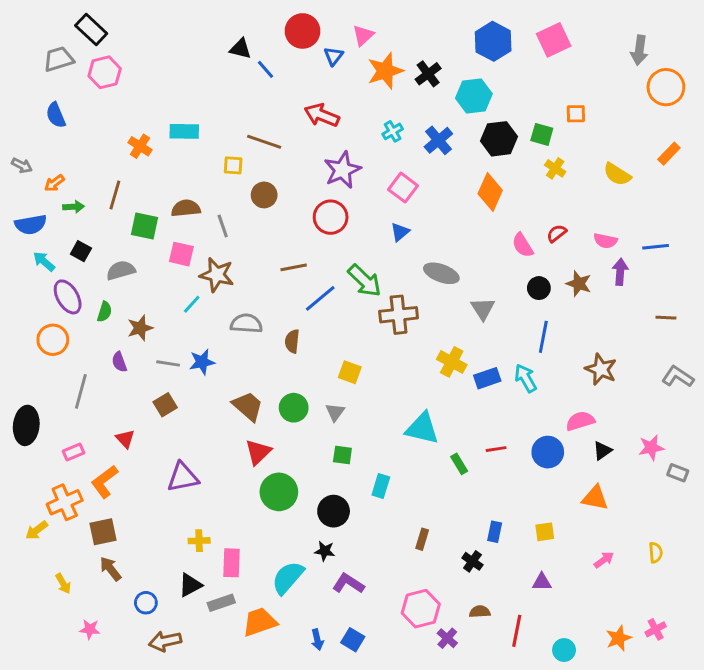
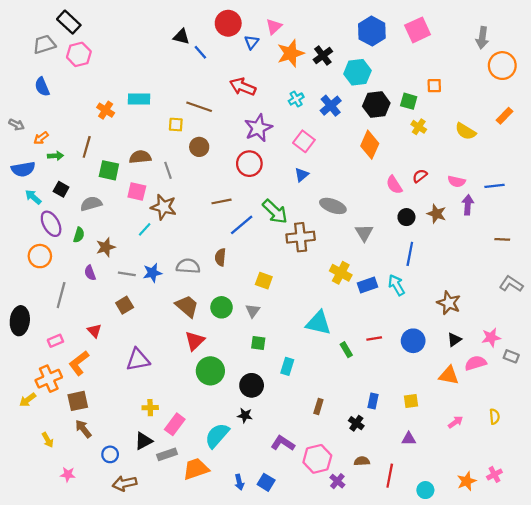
gray semicircle: (246, 324) -> (188, 266), moved
brown star: (601, 369) -> (449, 303), moved
pink semicircle: (580, 421) -> (476, 363), moved
pink rectangle: (232, 563) -> (175, 424), turned 35
purple L-shape: (348, 584) -> (283, 443), moved

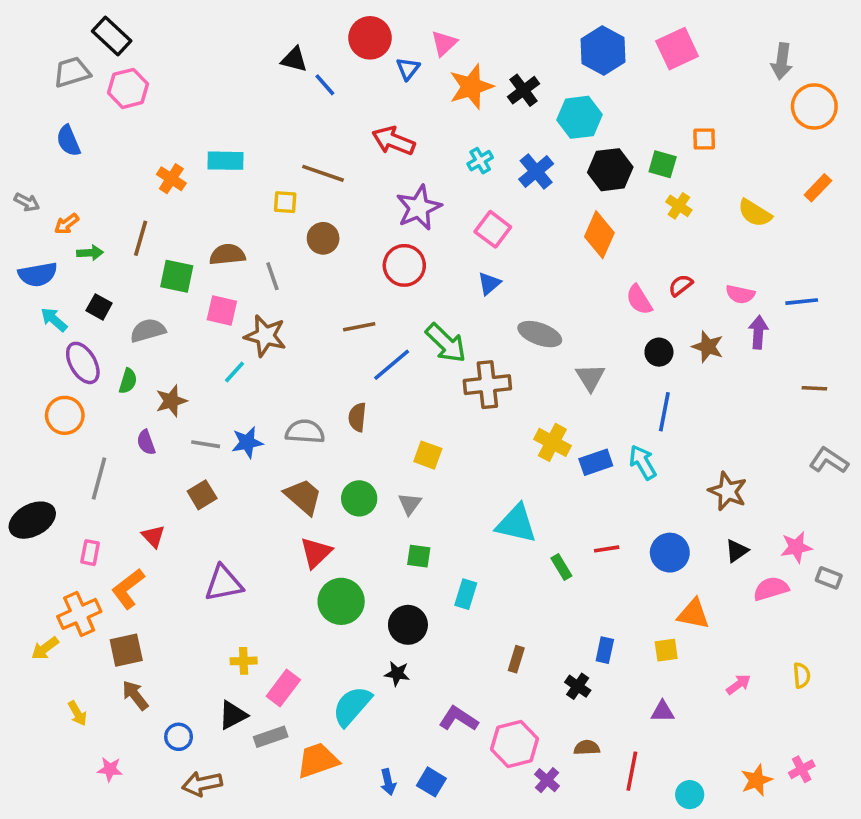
black ellipse: (20, 321) -> (32, 520), turned 56
pink rectangle: (55, 341) -> (90, 553), turned -56
orange triangle: (449, 375) -> (693, 614), moved

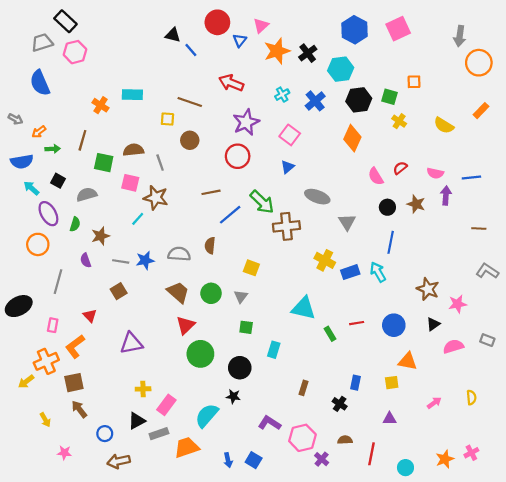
blue semicircle: (68, 141) -> (40, 83), size x1.4
pink star: (796, 547) -> (458, 304), moved

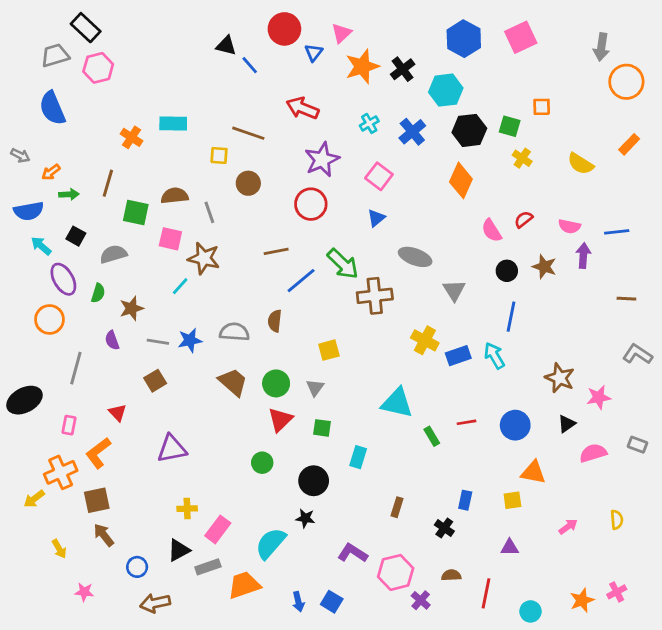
yellow square: (251, 268) -> (329, 350), turned -35
red triangle: (186, 325) -> (280, 420), moved
green circle: (200, 354) -> (262, 463), size x0.6

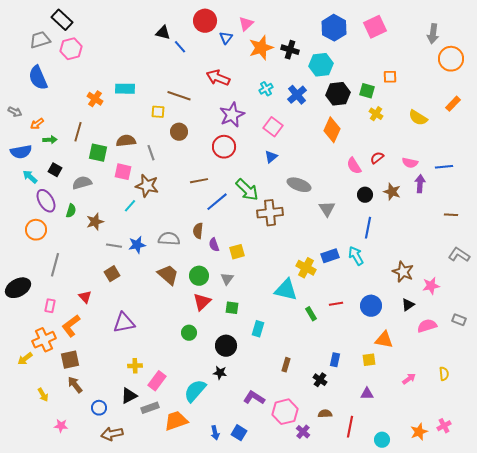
black cross: (403, 69) -> (290, 50), turned -36
purple semicircle: (112, 340) -> (214, 245), moved
yellow cross: (425, 340) -> (306, 268), moved

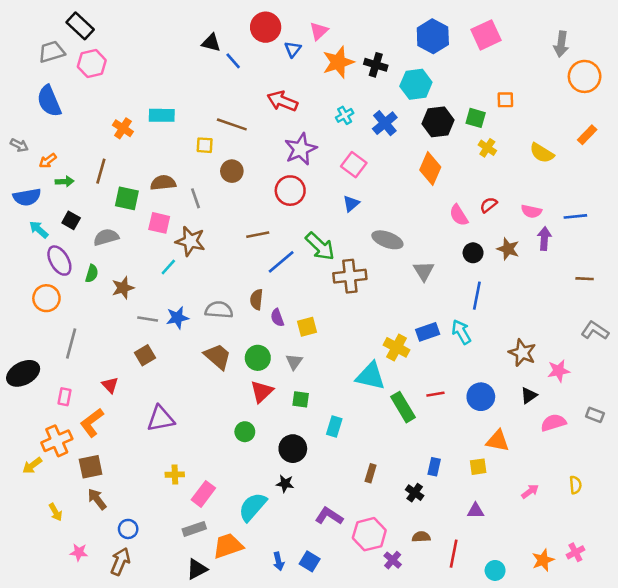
green rectangle: (311, 314) -> (403, 407), size x1.6
black triangle: (129, 396) -> (197, 569), moved
brown arrow: (112, 434) -> (120, 561), moved, turned 125

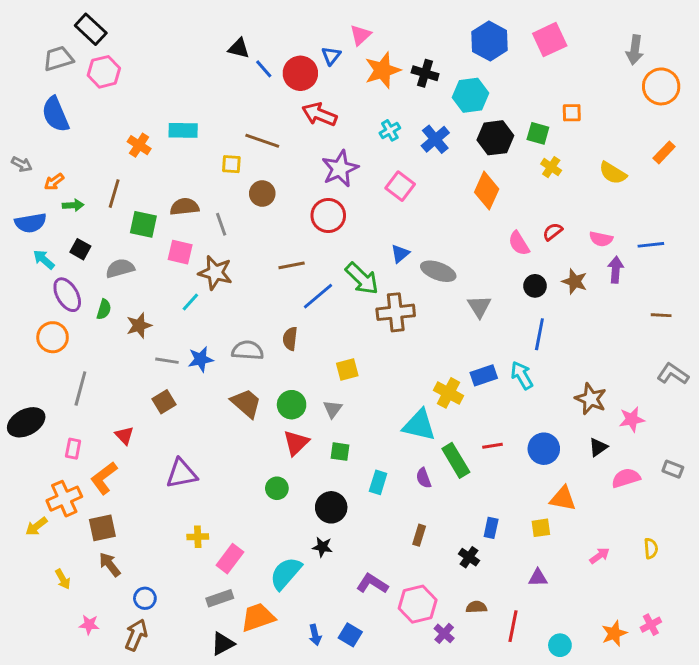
red circle: (266, 27) -> (300, 73), moved
blue triangle: (351, 204) -> (400, 254), moved
purple semicircle: (277, 318) -> (424, 478), moved

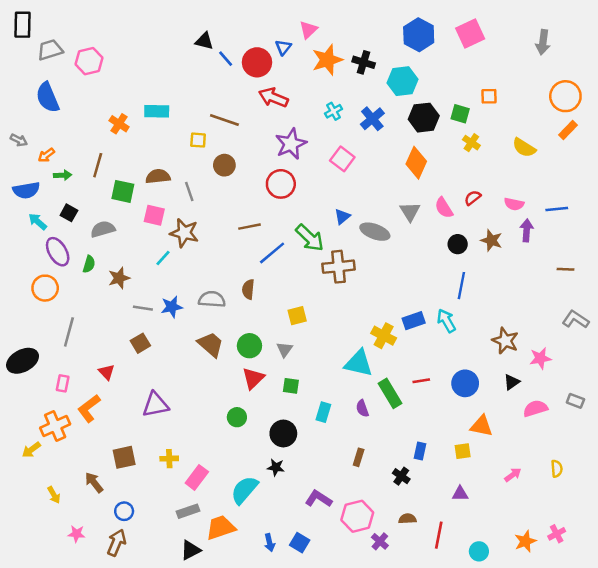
black rectangle: (91, 29) -> (23, 25), moved, turned 48
orange circle: (661, 86) -> (565, 96), moved
gray triangle: (479, 306) -> (410, 212), moved
brown square: (102, 528) -> (124, 457), moved

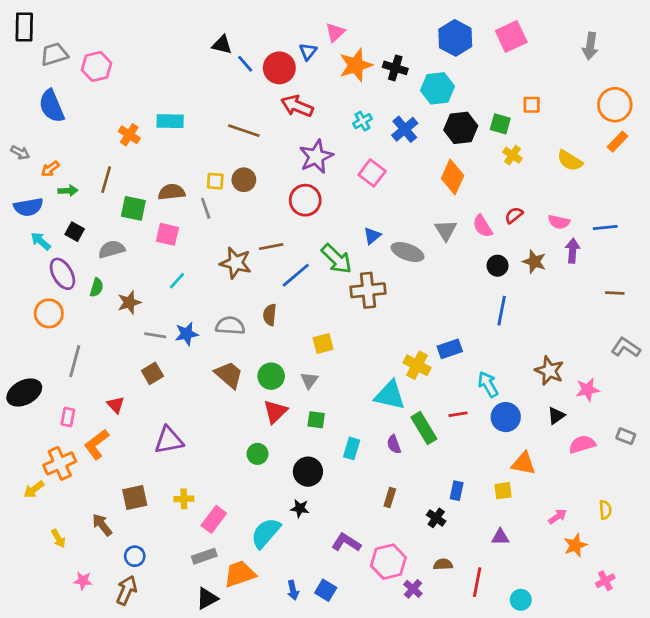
yellow square: (198, 140) -> (215, 181), moved
brown star: (184, 233) -> (236, 263), moved
cyan arrow: (446, 321) -> (488, 384), moved
orange star: (525, 541) -> (575, 545), moved

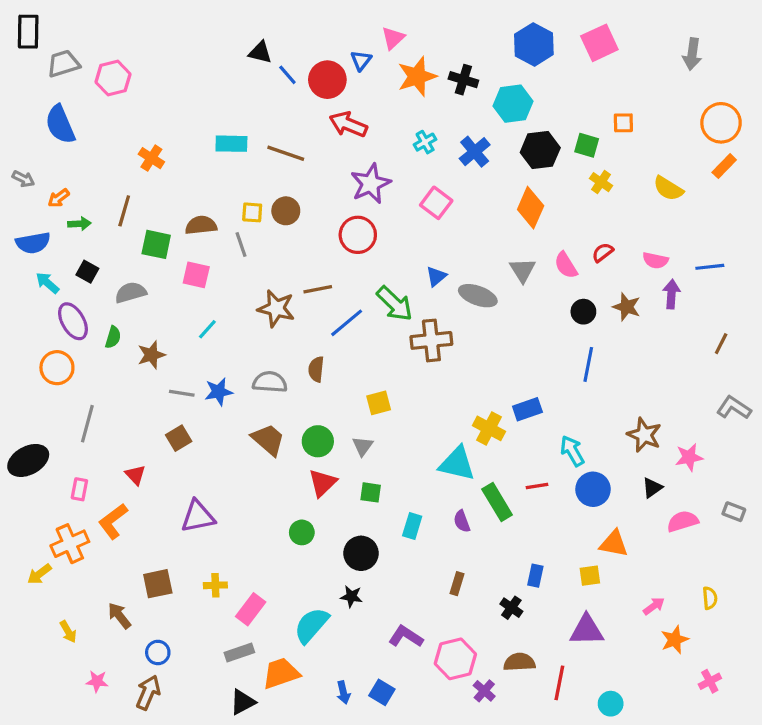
cyan rectangle: (170, 121) -> (231, 144), moved
brown line: (615, 293) -> (721, 344), turned -66
purple triangle: (500, 537) -> (587, 630), size x1.6
brown semicircle: (443, 564) -> (519, 662), size x1.4

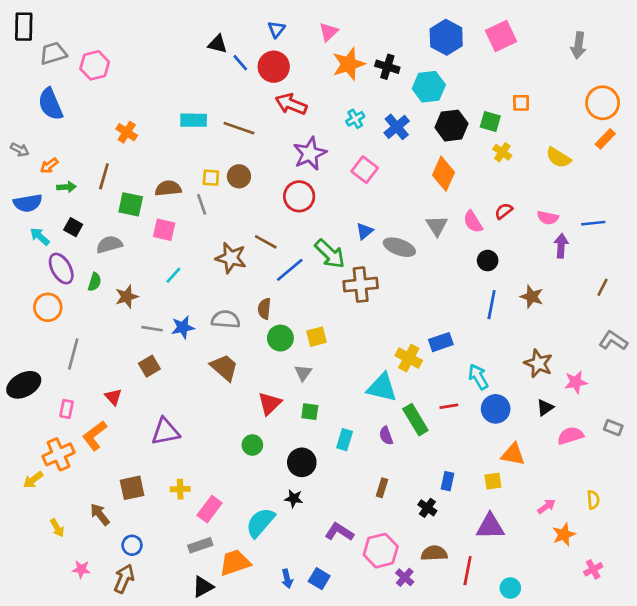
blue triangle: (361, 60) -> (276, 29), moved
brown line: (318, 289) -> (266, 242), turned 40
brown star: (627, 307) -> (532, 297), moved
green circle: (318, 441) -> (280, 338), moved

